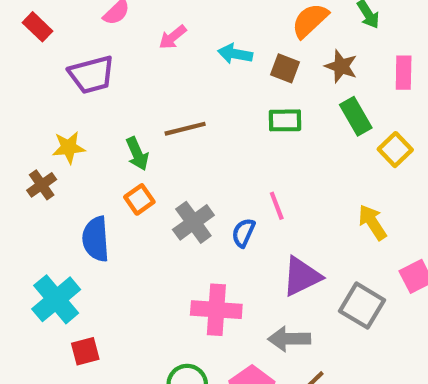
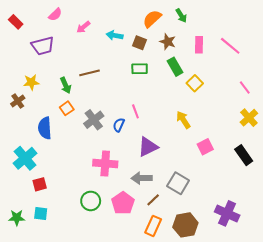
gray square: (362, 306) -> (178, 183), moved

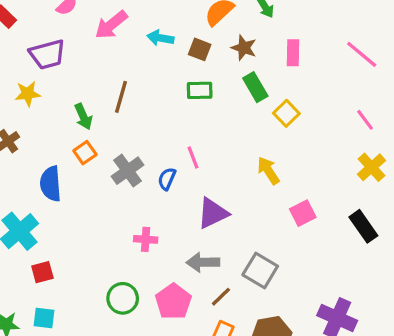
pink arrow: (83, 27) -> (111, 25), size x1.5
pink line: (230, 46) -> (362, 54), moved
brown line: (90, 73) -> (121, 97), turned -60
yellow star: (31, 82) -> (28, 94), moved
pink cross: (105, 163) -> (146, 239), size x0.6

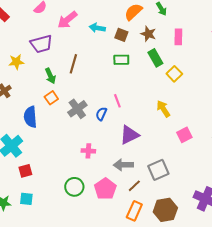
purple trapezoid: (47, 54) -> (41, 44), moved
gray square: (260, 270) -> (158, 170), turned 35

